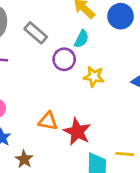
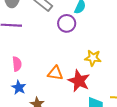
yellow star: (94, 77) -> (93, 58), moved

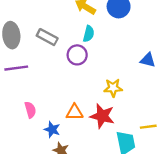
blue star: (19, 87) -> (52, 130), moved

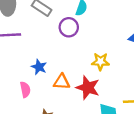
pink semicircle: (30, 110) -> (25, 90), moved
blue star: (52, 130) -> (39, 67), moved

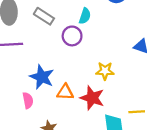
blue star: (39, 67) -> (42, 77), size x1.5

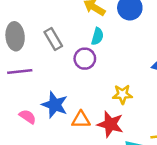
gray rectangle: (44, 16) -> (53, 39), turned 30
pink semicircle: (28, 100) -> (28, 117), moved, turned -42

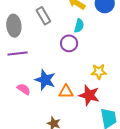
gray rectangle: (53, 39) -> (43, 16), moved

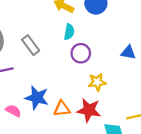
gray rectangle: (43, 16) -> (31, 45), moved
purple circle: (69, 43) -> (81, 53), moved

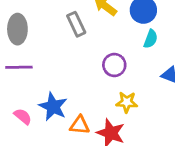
cyan semicircle: (69, 32) -> (151, 39), moved
gray rectangle: (31, 45) -> (76, 24), moved

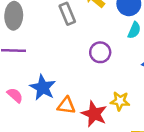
yellow star: (127, 102) -> (120, 101), moved

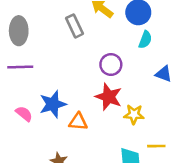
blue star: (43, 88) -> (53, 104), turned 30
red star: (94, 114) -> (109, 97), moved

